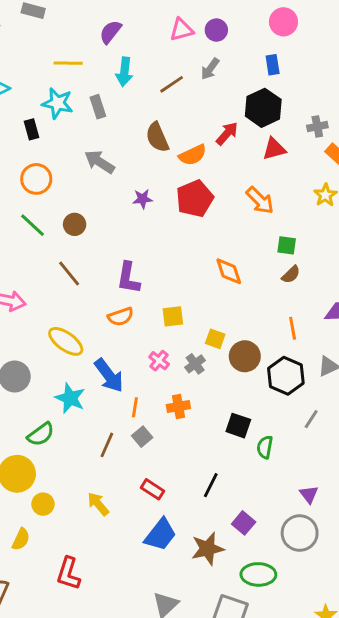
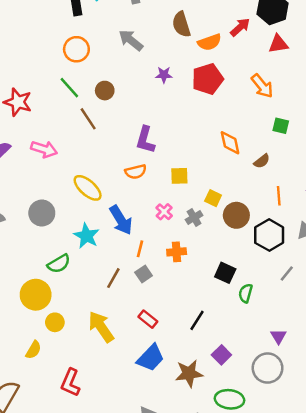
brown line: (69, 273) -> (88, 119), moved
brown semicircle: (291, 275) -> (262, 161), moved
yellow arrow: (98, 504) -> (101, 327), size x1.5

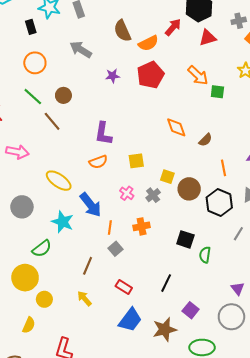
green square: (281, 126) -> (217, 92), moved
brown line: (113, 278) -> (88, 266), moved
yellow arrow: (101, 327) -> (84, 298), size x0.6

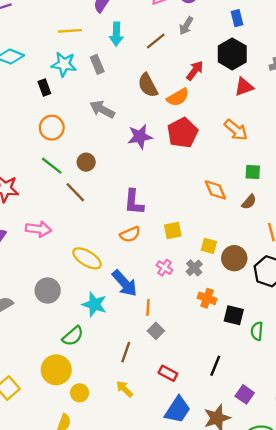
red arrow: (173, 27) -> (195, 71), moved
purple star: (113, 76) -> (140, 137), size x1.5
green square: (217, 92) -> (253, 172), moved
orange cross: (142, 226) -> (207, 298), moved, turned 35

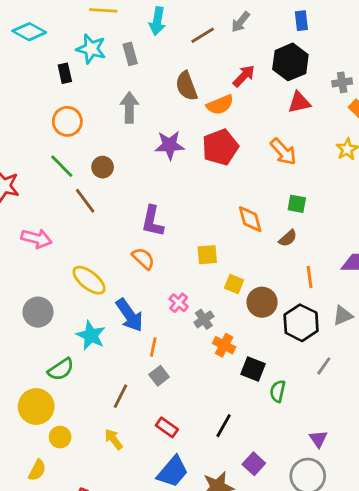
gray arrow: (102, 109) -> (129, 107), turned 55
yellow square: (173, 231) -> (207, 255), moved
orange semicircle: (130, 234) -> (143, 258), turned -120
gray cross: (194, 268) -> (204, 319), moved

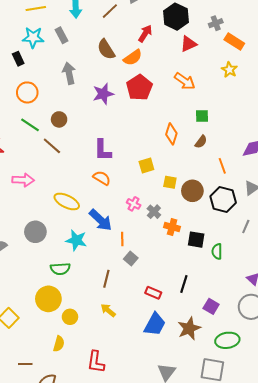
orange diamond: (250, 219) -> (171, 134), turned 45
green semicircle: (61, 369) -> (60, 269), turned 42
red rectangle: (167, 427) -> (153, 293), moved

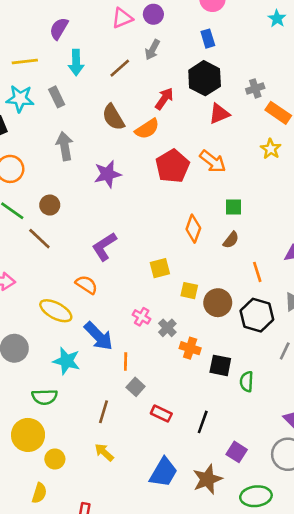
red pentagon: (139, 87) -> (172, 166), moved
purple L-shape: (103, 150) -> (104, 246), turned 55
orange semicircle: (102, 178) -> (86, 285), moved
red rectangle: (153, 293) -> (161, 414), moved

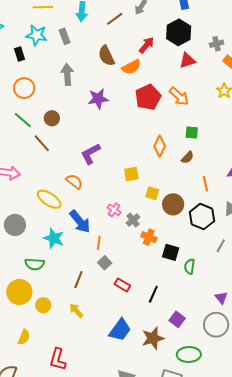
yellow circle: (55, 459) -> (43, 305), moved

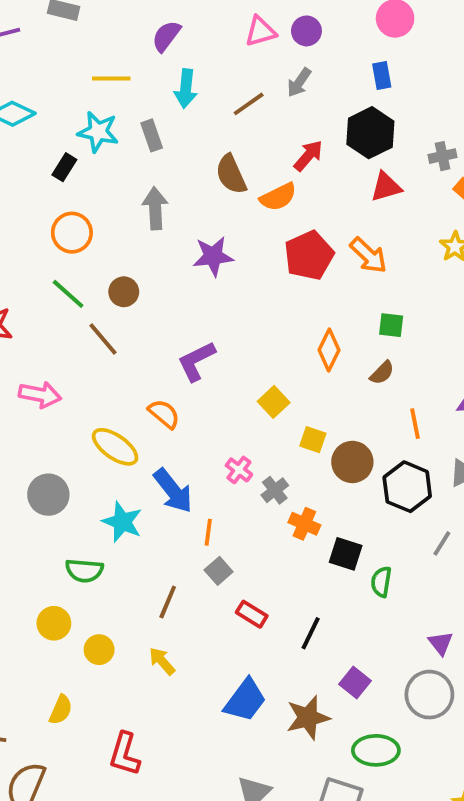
black rectangle: (19, 54) -> (64, 167), turned 48
yellow square: (131, 174) -> (274, 402), turned -35
yellow circle: (19, 292) -> (54, 623), size x0.7

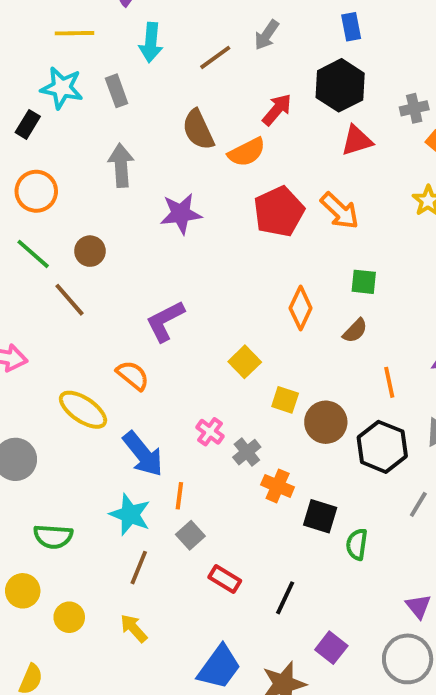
cyan star: (122, 522) -> (130, 514), moved

